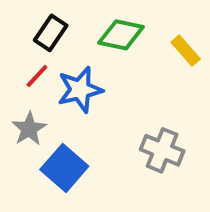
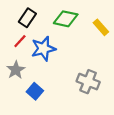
blue square: (64, 168) -> (35, 91), size x0.7

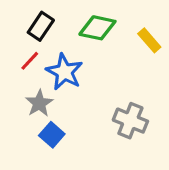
blue star: (43, 49) -> (64, 72), turned -30
gray star: (16, 70) -> (39, 103), moved

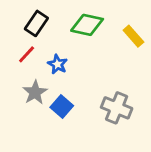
blue star: (64, 72) -> (57, 64), size x0.6
blue square: (52, 135) -> (62, 106), moved

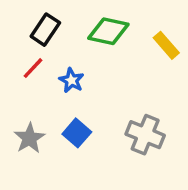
gray star: (35, 92) -> (29, 138), moved

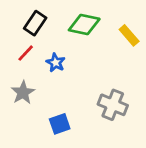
blue square: (77, 133) -> (60, 124), moved, turned 30
gray star: (29, 138) -> (23, 93), moved

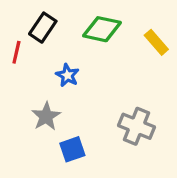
red line: (26, 53) -> (16, 52), moved, turned -30
gray star: (23, 93) -> (46, 116), moved

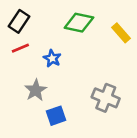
black rectangle: (43, 28) -> (19, 21), moved
red line: (16, 52) -> (20, 48), moved, turned 54

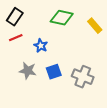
gray star: (36, 90) -> (28, 71), turned -30
blue square: (56, 116) -> (54, 72), moved

